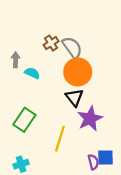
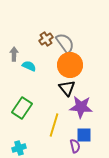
purple star: (90, 119) -> (81, 107), turned 30
blue square: (105, 157) -> (84, 135), moved
purple semicircle: (93, 162) -> (75, 146), moved

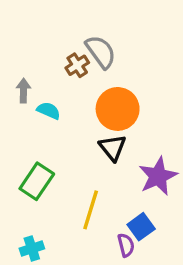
gray semicircle: (65, 43) -> (101, 52), moved
purple star: (81, 107) -> (158, 176), moved, turned -30
blue square: (84, 135) -> (141, 227), turned -35

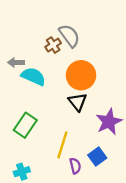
gray arrow: (23, 90) -> (16, 62), turned -91
cyan semicircle: (49, 111) -> (33, 76), size x1.5
purple semicircle: (126, 245) -> (75, 166), moved

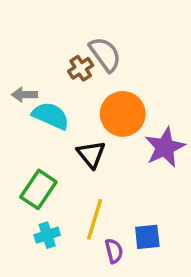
black triangle: (78, 102) -> (91, 154), moved
purple star: (109, 122) -> (165, 147), moved
blue square: (97, 157) -> (147, 237), turned 30
cyan cross: (22, 172) -> (47, 235), moved

